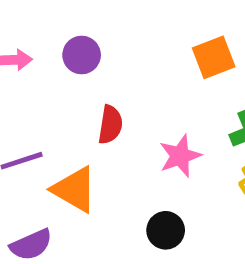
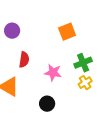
pink star: (180, 156) -> (53, 73), turned 30

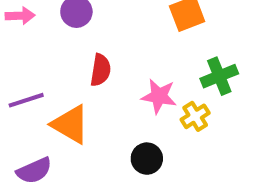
yellow cross: (85, 83) -> (195, 116), moved

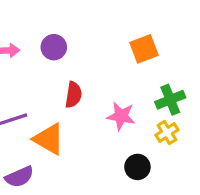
yellow cross: (195, 116) -> (167, 132), moved
black circle: (147, 159) -> (137, 167), moved

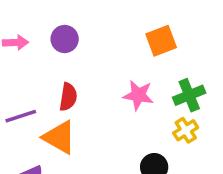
red semicircle: (73, 95) -> (68, 97), moved
pink star: (121, 116) -> (138, 95), moved

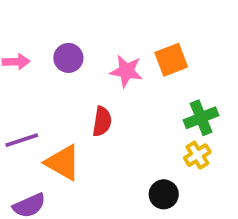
pink star: (138, 95) -> (126, 71), moved
red semicircle: (68, 97) -> (102, 121), moved

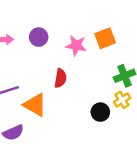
black circle: (164, 194) -> (100, 112), moved

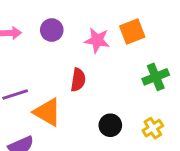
yellow cross: (122, 100) -> (153, 128), moved
black circle: (100, 112) -> (110, 125), moved

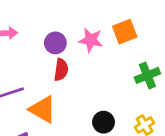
purple circle: (52, 30) -> (55, 43), moved
red semicircle: (78, 80) -> (61, 70), moved

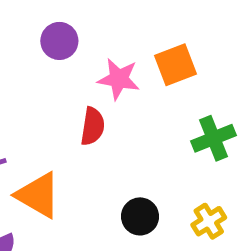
purple circle: (55, 43) -> (59, 41), moved
red semicircle: (61, 70) -> (93, 126), moved

